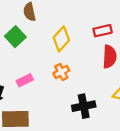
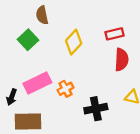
orange cross: (61, 72) -> (65, 89), moved
pink rectangle: (25, 80) -> (37, 83), size x1.6

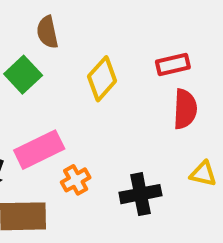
orange cross: (65, 89) -> (76, 180), moved

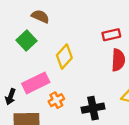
brown semicircle: (47, 32) -> (40, 16), turned 126
yellow diamond: (102, 79) -> (64, 57), moved

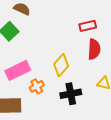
yellow diamond: (64, 57) -> (61, 65), moved

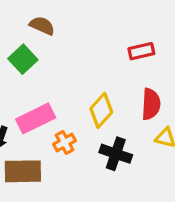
red semicircle: (94, 49) -> (151, 104), moved
black cross: (71, 94) -> (116, 154), turned 30

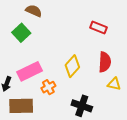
red rectangle: (141, 51) -> (98, 28), turned 35
black cross: (116, 154) -> (82, 106), moved

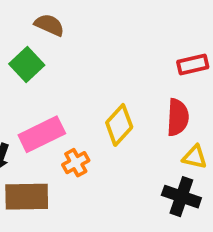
red rectangle: (98, 28) -> (193, 65), moved, turned -35
black cross: (82, 106) -> (181, 197), moved

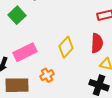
orange cross: (76, 163) -> (47, 75), moved

